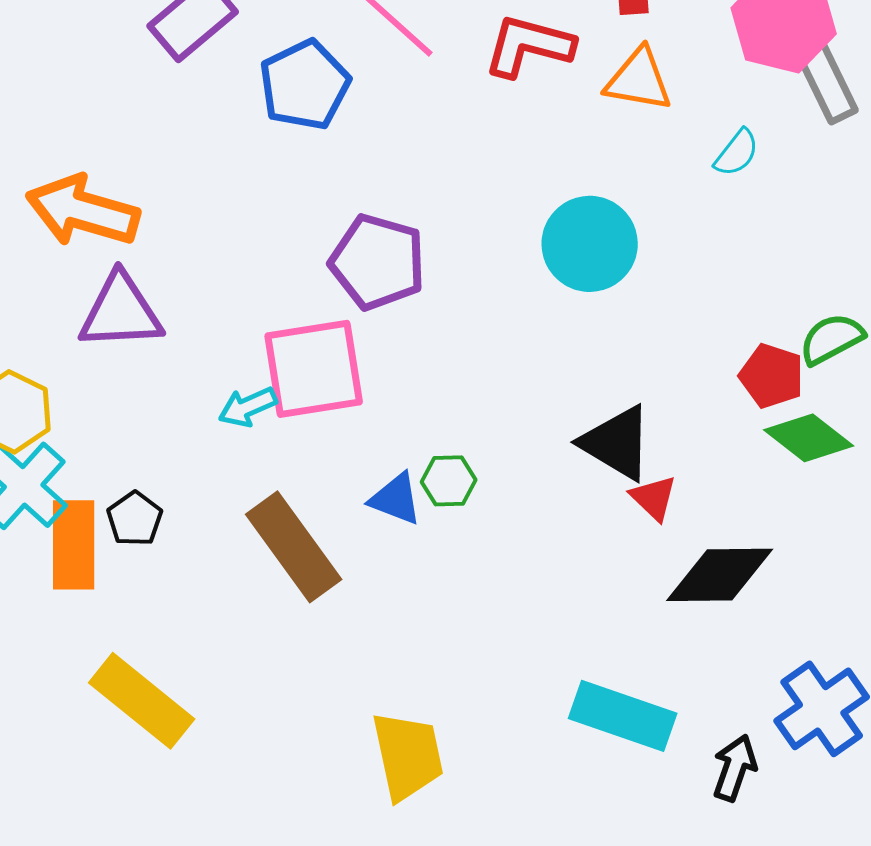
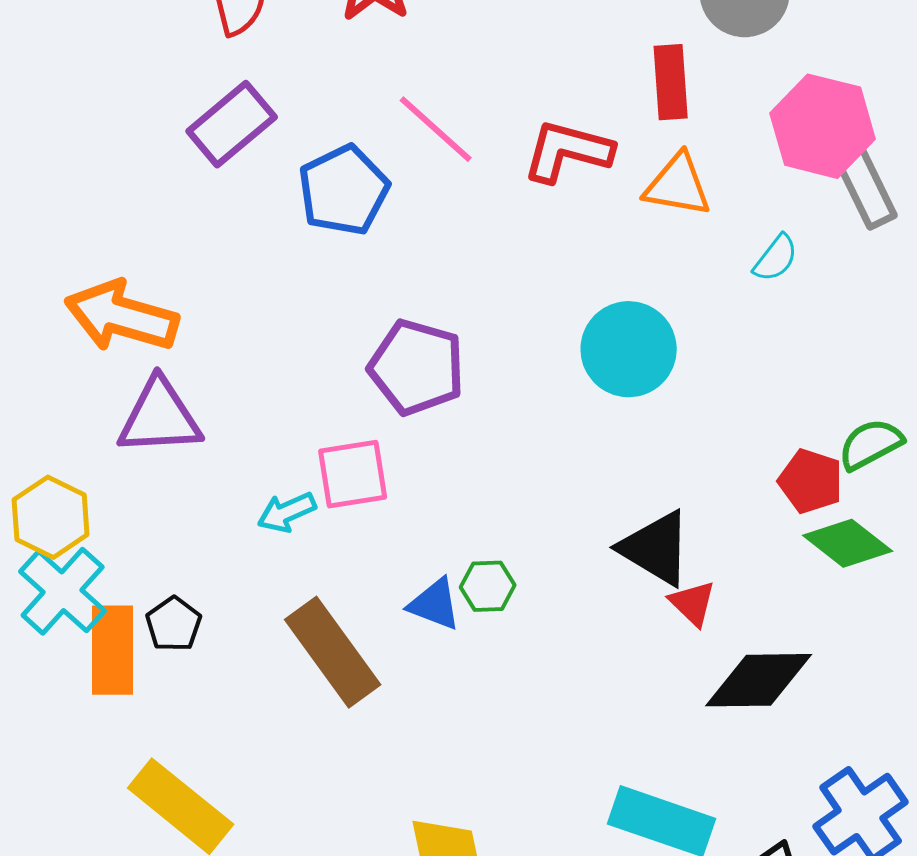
pink square: (314, 369) -> (353, 474), size x0.7

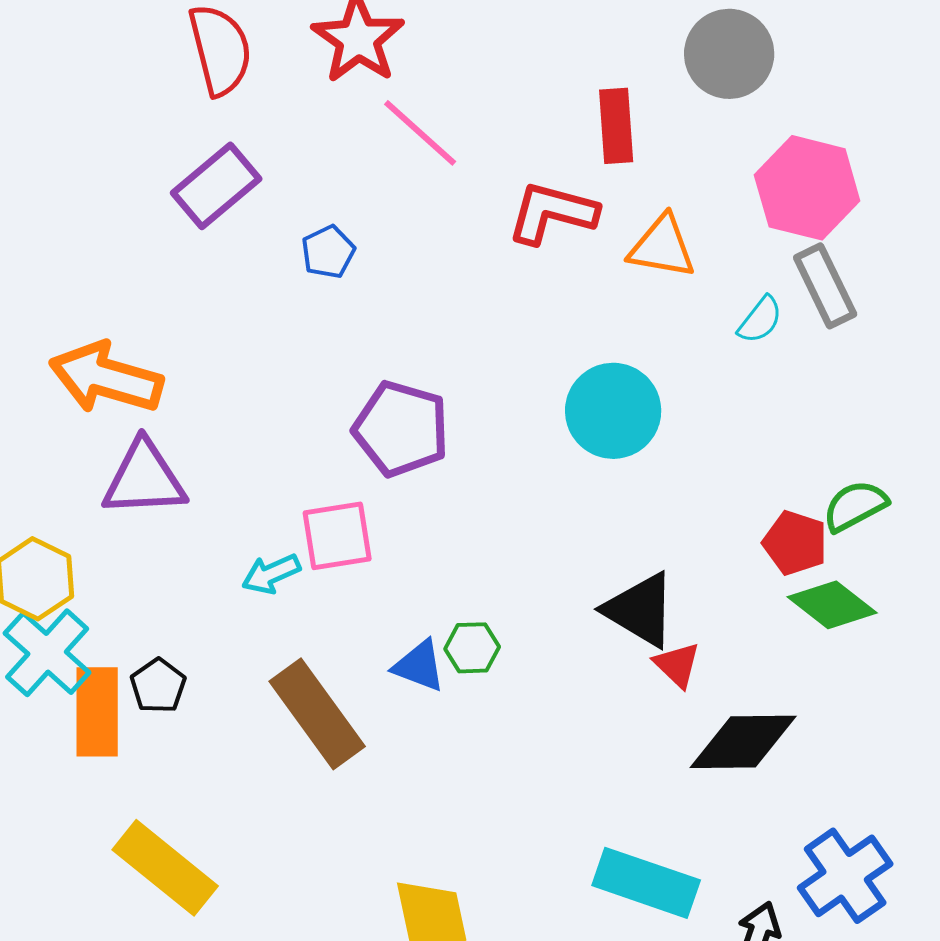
red rectangle: (671, 82) -> (616, 126), moved
pink line: (436, 129) -> (420, 133), moved
gray rectangle: (866, 187) -> (825, 286), moved
blue pentagon: (344, 190) -> (328, 252), size x0.6

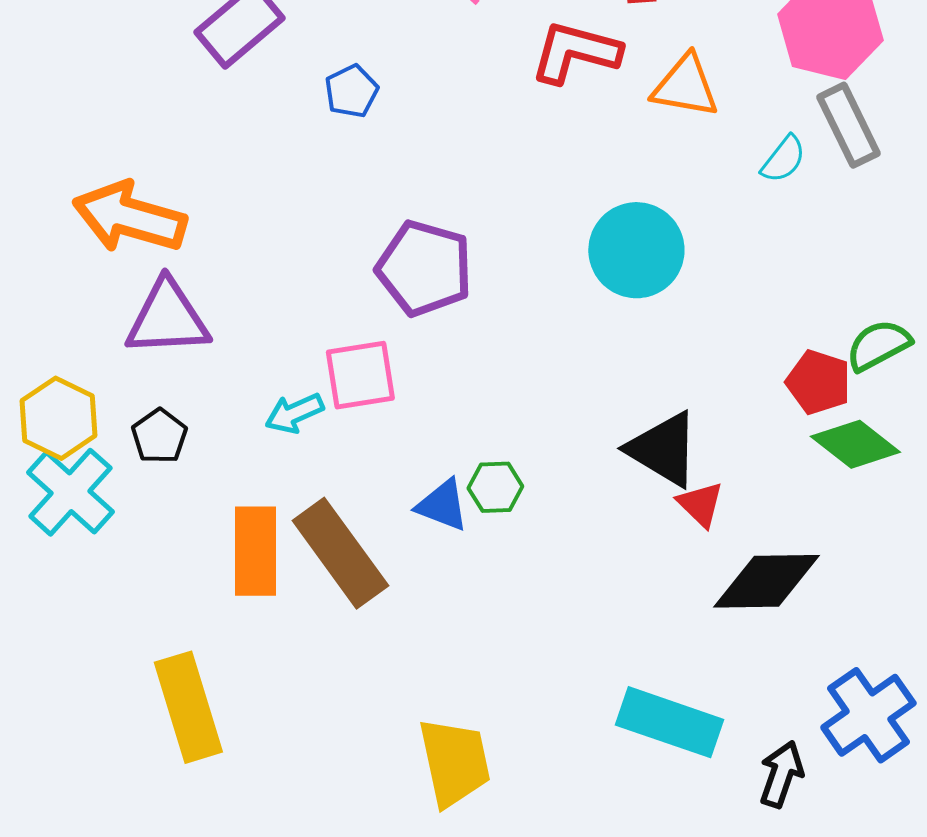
black pentagon: (158, 686) -> (159, 436), moved
orange rectangle: (97, 712) -> (255, 551), moved
yellow rectangle: (165, 868) -> (188, 707), turned 34

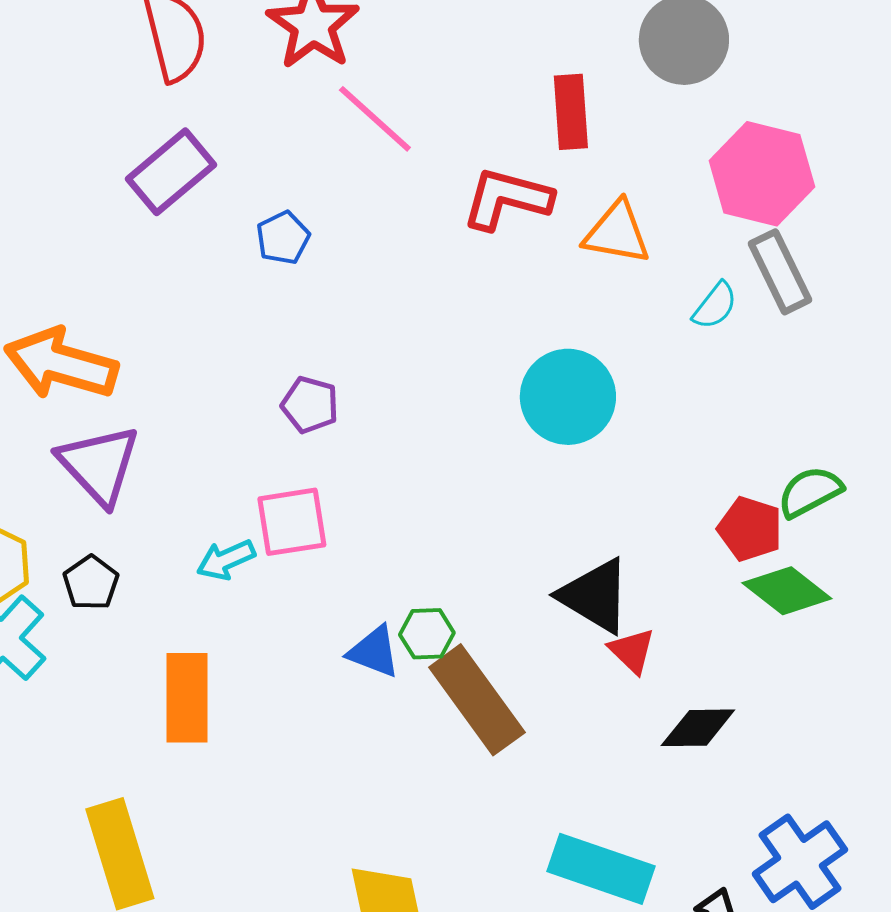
purple pentagon: (424, 268) -> (310, 405), moved, size x0.6
purple triangle: (167, 318) -> (99, 465), turned 50
brown rectangle: (340, 553) -> (477, 700), moved
black diamond: (766, 581) -> (698, 728), size x0.7

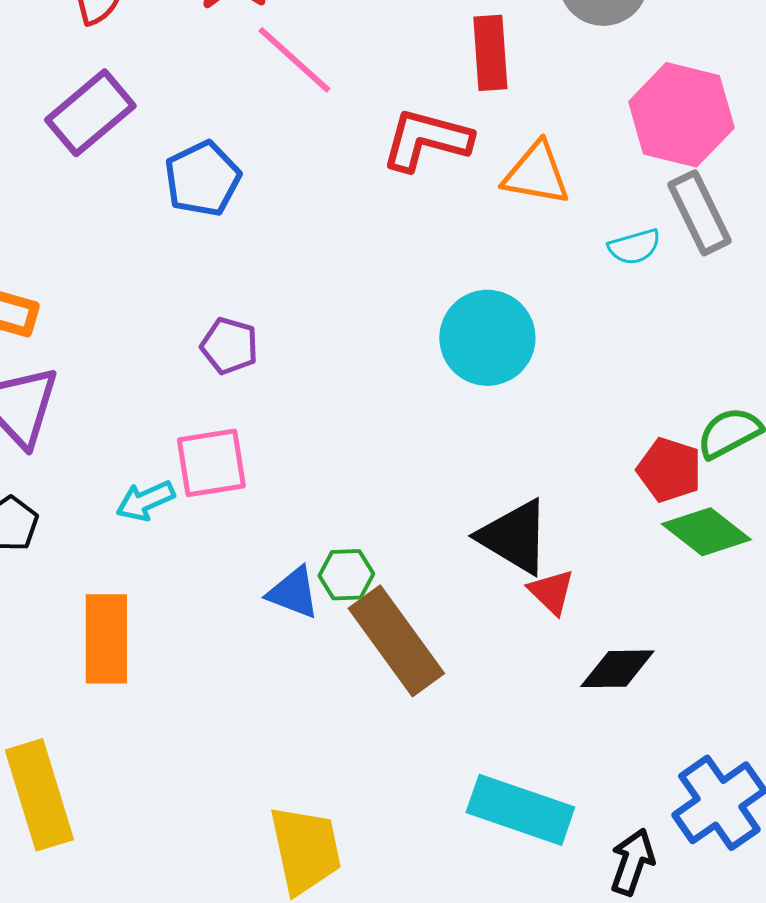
blue pentagon: (283, 238) -> (202, 179), size x1.4
cyan semicircle: (715, 306) -> (634, 247), turned 36

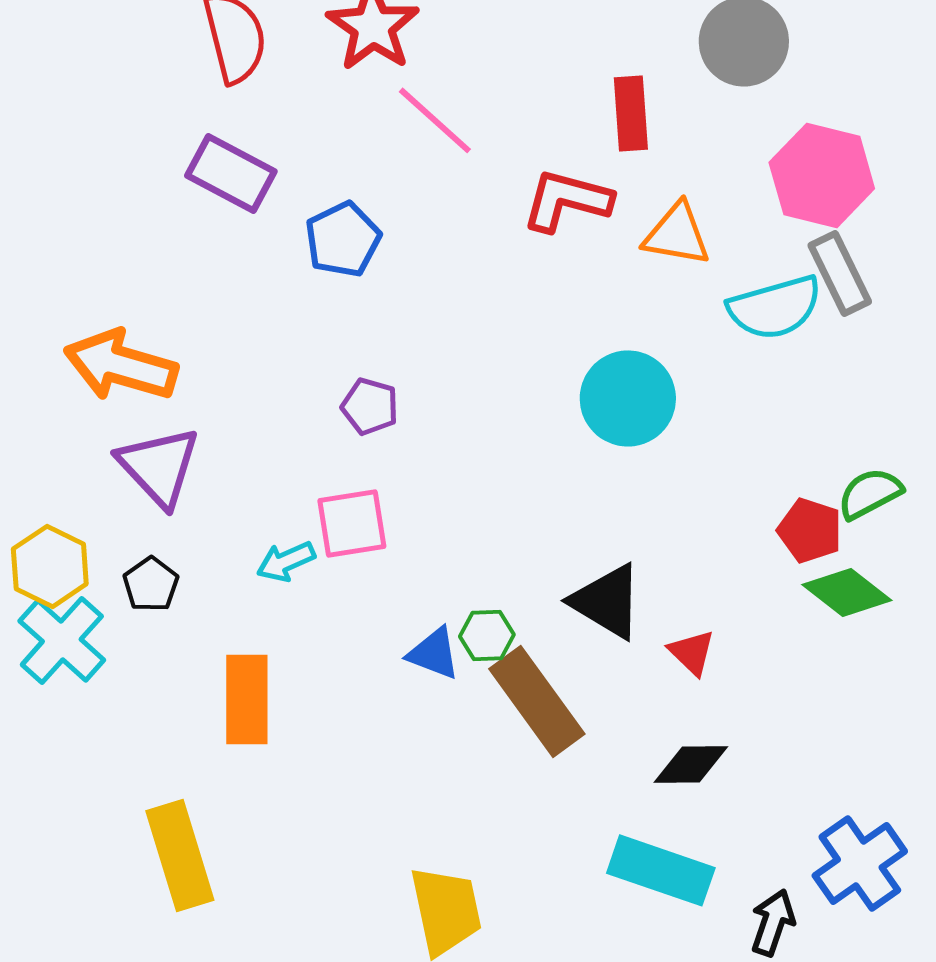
purple rectangle: (90, 113) -> (231, 173), turned 68
cyan semicircle: (634, 247) -> (775, 307), size x1.8
black triangle: (514, 537) -> (607, 601), moved
black diamond: (617, 669) -> (691, 764), moved

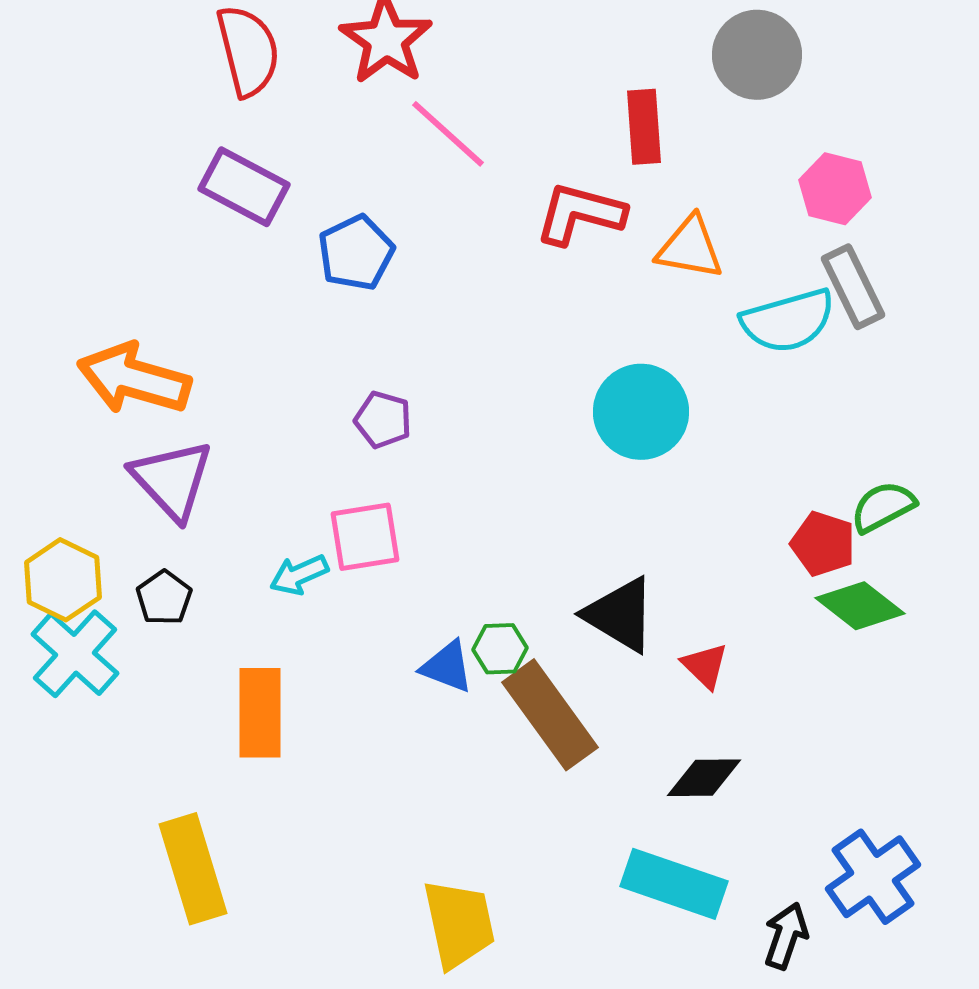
pink hexagon: (822, 175) -> (835, 189), size x0.7

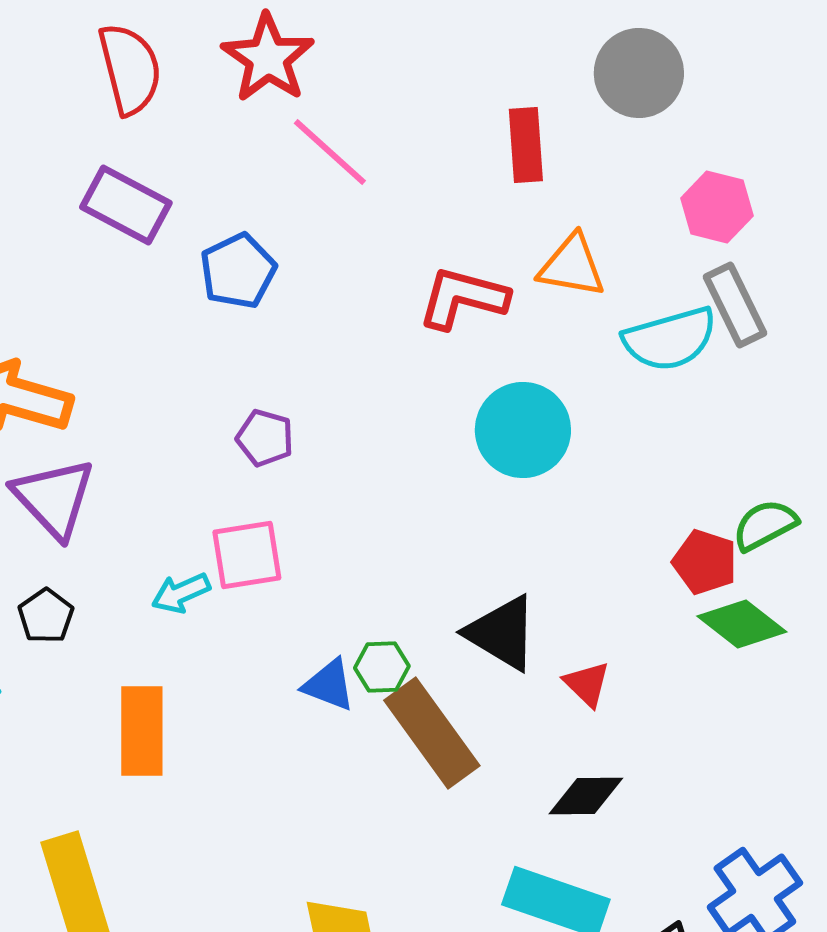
red L-shape: (580, 214) -> (463, 298), moved

